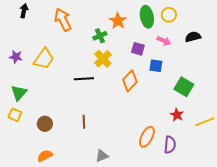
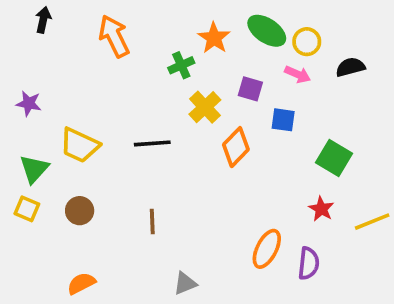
yellow circle: (169, 15) -> (307, 42), moved
green ellipse: (147, 17) -> (267, 31), turned -45
yellow trapezoid: (44, 59) -> (80, 145), moved, turned 80
yellow cross: (103, 59) -> (205, 107), moved
brown circle: (45, 124) -> (80, 211), moved

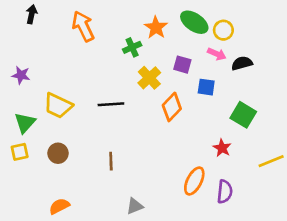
black semicircle: (350, 67) -> (242, 63), moved
yellow square: (27, 209) -> (20, 152), turned -36
red star: (321, 209) -> (222, 148), moved

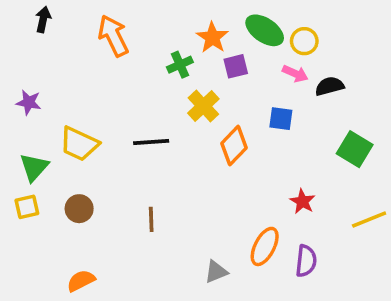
purple square: (182, 65) -> (236, 66), moved, turned -30
green square: (243, 115) -> (355, 149), moved
gray triangle: (135, 206) -> (216, 272), moved

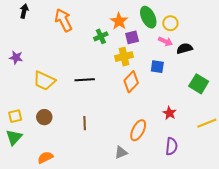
green ellipse: (265, 30) -> (148, 17), turned 30
yellow cross: (203, 106) -> (124, 57), moved, turned 30
green triangle: (34, 167) -> (14, 137), moved
orange ellipse: (265, 246) -> (138, 130), moved

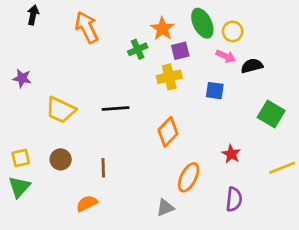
orange diamond: (131, 82) -> (168, 132), moved
brown line: (85, 123) -> (103, 168), moved
orange semicircle: (45, 157) -> (87, 203), moved

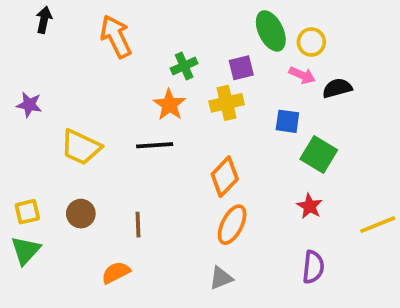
orange star: (162, 29) -> (169, 105), moved
green square: (271, 114) -> (319, 155), moved
orange ellipse: (189, 177) -> (232, 225), moved

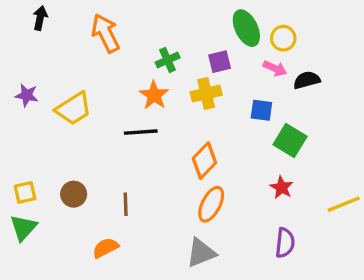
yellow trapezoid: (81, 147) -> (74, 109), moved, turned -57
gray triangle: (221, 278) -> (201, 253), size x1.4

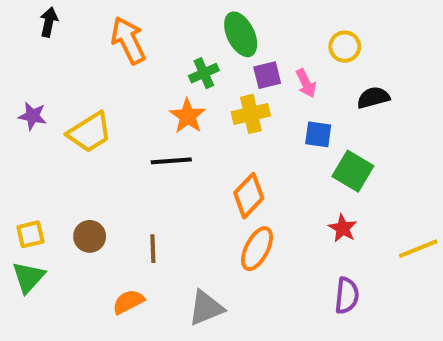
green ellipse: (246, 28) -> (241, 34), moved
pink arrow: (275, 68) -> (306, 83), moved, turned 40
gray triangle: (201, 253) -> (206, 308), moved

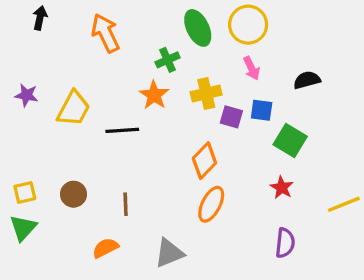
yellow circle: (345, 47) -> (248, 25), moved, size x1.5
purple square: (267, 75) -> (231, 117), moved, turned 30
yellow trapezoid: (90, 132) -> (74, 109), turned -30
black line: (171, 161) -> (122, 130), moved

